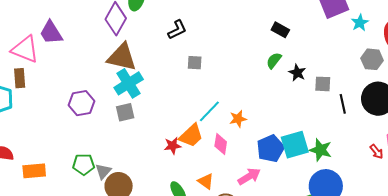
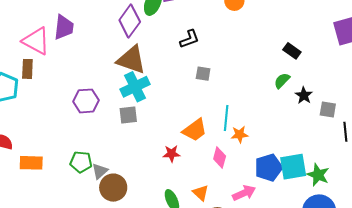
purple trapezoid: (51, 33) -> (64, 27), turned -148
cyan line: (209, 111) -> (226, 118), moved, turned -45
orange trapezoid: (191, 136) -> (195, 130), moved

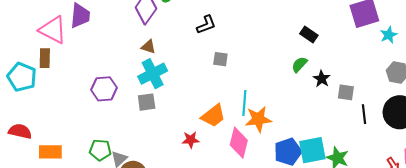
brown triangle: (131, 60) -> (148, 47), size x0.5
orange star: (240, 134) -> (258, 119), size x1.5
pink diamond: (220, 157) -> (239, 143), size x1.4

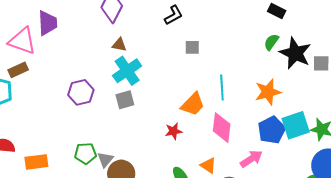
brown rectangle: (45, 58) -> (18, 70), turned 72
black star: (322, 79) -> (295, 53), size x1.8
orange star: (258, 119) -> (268, 92), moved

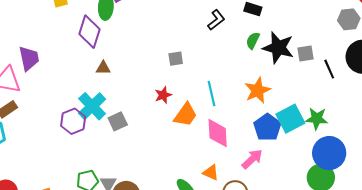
black L-shape: (174, 15) -> (216, 20), moved
cyan cross: (127, 71) -> (92, 106), moved
red star: (174, 131) -> (163, 95), moved

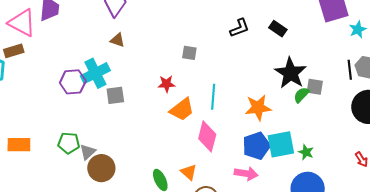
green semicircle: (253, 41) -> (301, 95), moved
black line: (329, 69) -> (350, 70), moved
green star: (317, 119) -> (306, 152), size x0.7
pink arrow: (252, 159) -> (246, 174), moved, turned 35

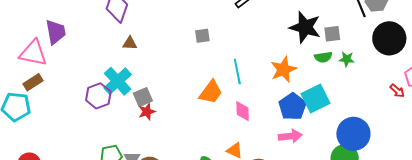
red star: (167, 84) -> (147, 112), moved
green semicircle: (301, 95) -> (323, 57), moved, turned -126
pink diamond: (207, 136) -> (243, 111), size x0.7
green star: (306, 152) -> (347, 59), moved

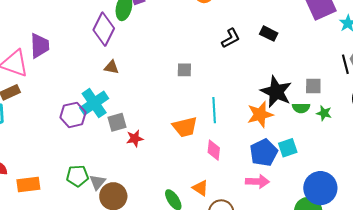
black star: (305, 27) -> (276, 92), moved
orange trapezoid: (211, 92) -> (185, 127), turned 32
cyan square: (316, 99) -> (288, 148), size x0.7
red star: (147, 112) -> (135, 138), moved

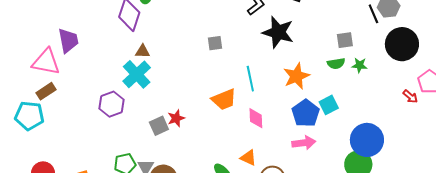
black star: (276, 92) -> (278, 32), moved
cyan cross: (94, 103) -> (137, 74), moved
gray square: (117, 122) -> (159, 126), moved

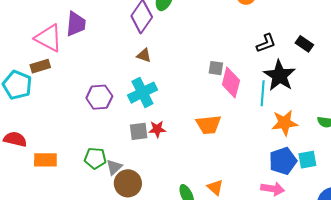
cyan cross: (137, 74) -> (142, 93), moved
cyan line: (250, 79) -> (263, 93), moved
pink diamond: (256, 118) -> (231, 82), moved, size x1.4

